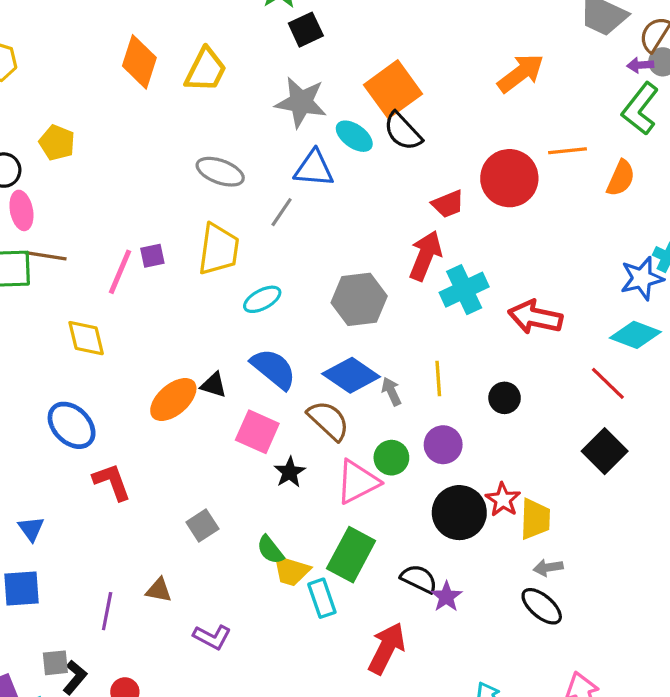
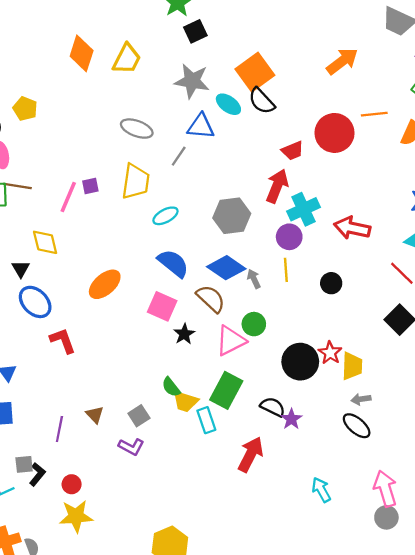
black triangle: (214, 385) -> (21, 269), moved, turned 42
purple circle: (443, 445) -> (289, 237), moved
gray square: (202, 525) -> (139, 416), moved
brown triangle: (159, 590) -> (95, 415), turned 36

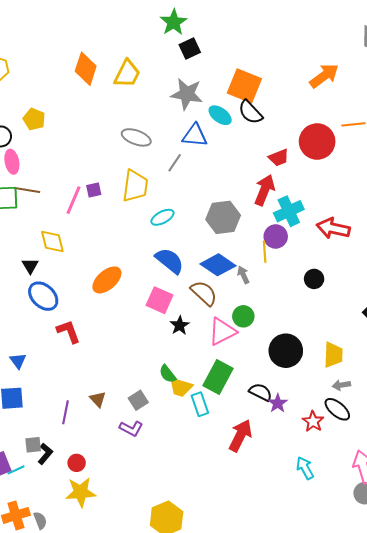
orange square: (255, 72) -> (244, 86), turned -32
yellow line: (286, 270) -> (265, 252), moved
red star: (330, 353) -> (313, 421), moved

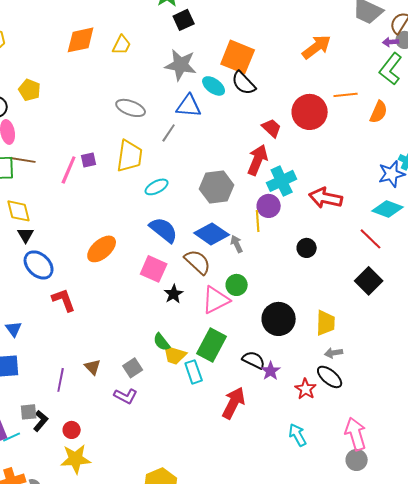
orange diamond: (86, 69) -> (81, 40), turned 60
yellow trapezoid: (127, 74) -> (122, 45), size x0.7
red trapezoid: (279, 158) -> (272, 128), turned -115
yellow diamond: (52, 242) -> (19, 211), moved

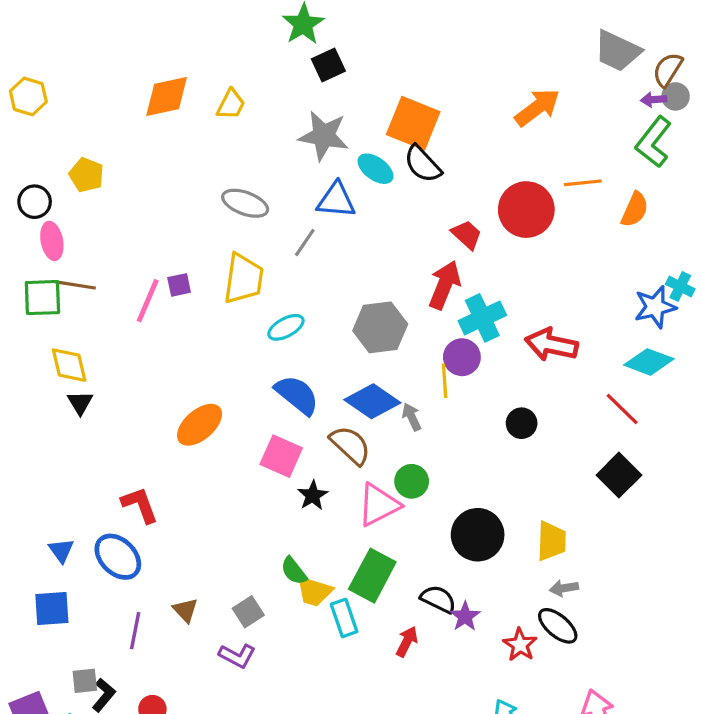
blue ellipse: (39, 265) -> (118, 557), moved
red arrow: (234, 403) -> (407, 642), moved, size x0.6

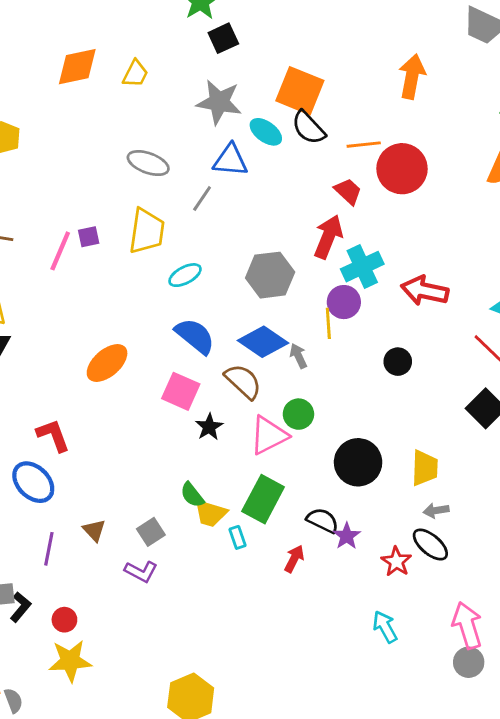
orange arrow: (537, 107) -> (412, 77), turned -42
orange line: (583, 183) -> (364, 145), moved
cyan rectangle: (344, 618) -> (237, 537), size x0.7

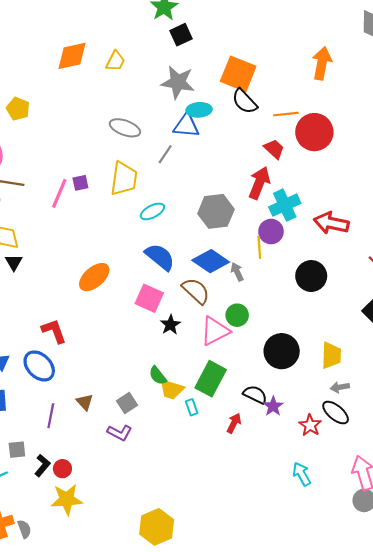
cyan ellipse: (266, 132) -> (199, 110), moved, turned -40
black circle: (398, 362) -> (311, 276), size x1.5
black L-shape: (21, 607) -> (42, 465), moved

